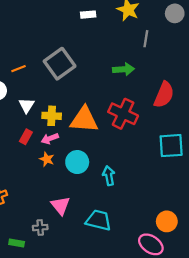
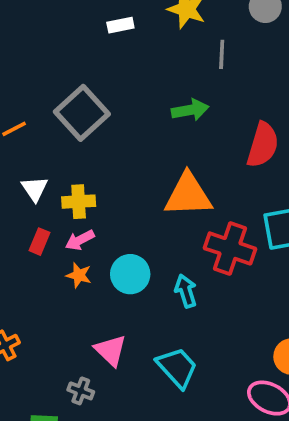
red cross: (123, 114) -> (230, 248), moved
orange triangle: (84, 120) -> (188, 195), moved
cyan trapezoid: (99, 220) -> (177, 368), turned 40
gray cross: (40, 228) -> (81, 391), turned 32

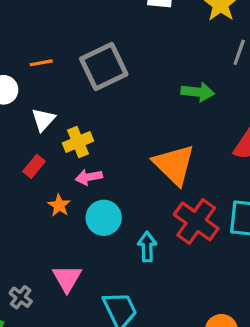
orange triangle: (188, 195) -> (174, 165), turned 30
yellow cross: (79, 202) -> (78, 142), turned -36
pink arrow: (80, 240) -> (89, 177), moved
gray cross: (81, 391) -> (21, 297), moved

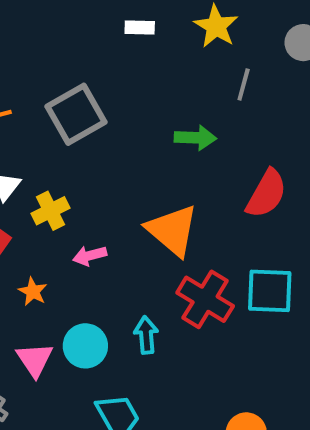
pink arrow: (89, 177) -> (90, 256), moved
cyan circle: (104, 218) -> (85, 346), moved
pink triangle: (67, 278) -> (35, 360), moved

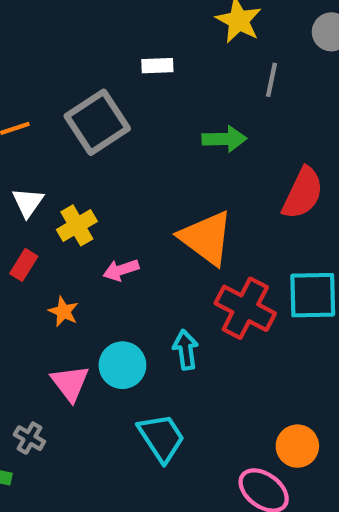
white rectangle: (140, 27) -> (157, 66), moved

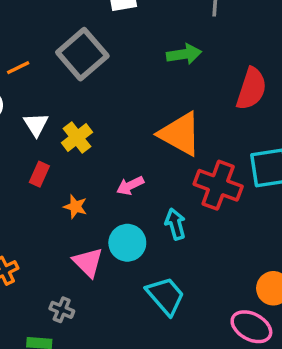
pink arrow: (121, 270) -> (130, 186), moved

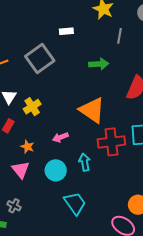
red cross: (218, 185) -> (111, 142), turned -32
pink triangle: (88, 262) -> (21, 170), moved

